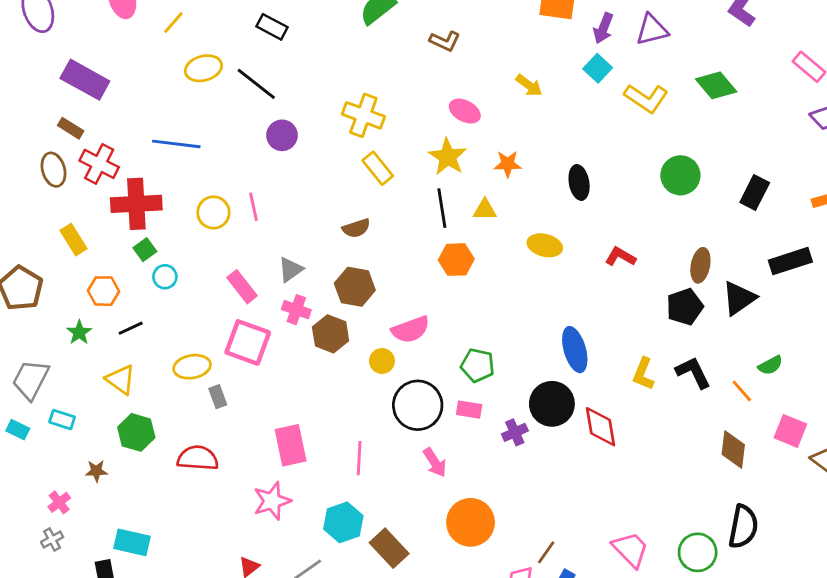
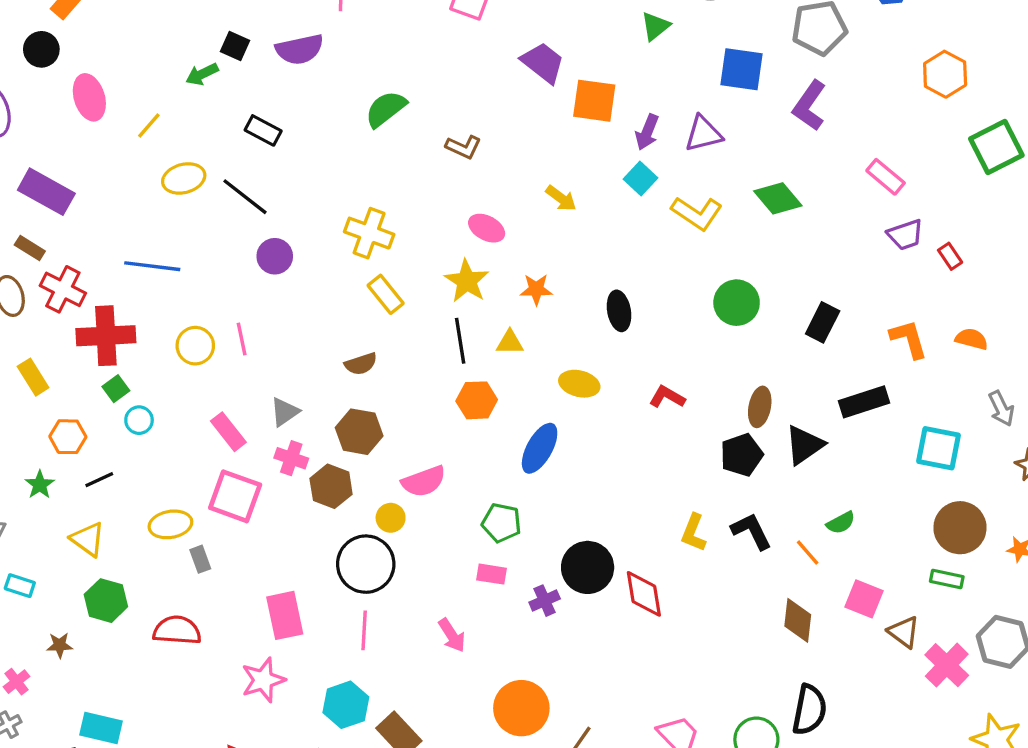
blue ellipse: (575, 350) -> (540, 448), moved, turned 45
black circle: (418, 405) -> (366, 564), moved
orange circle: (471, 522) -> (521, 708), moved

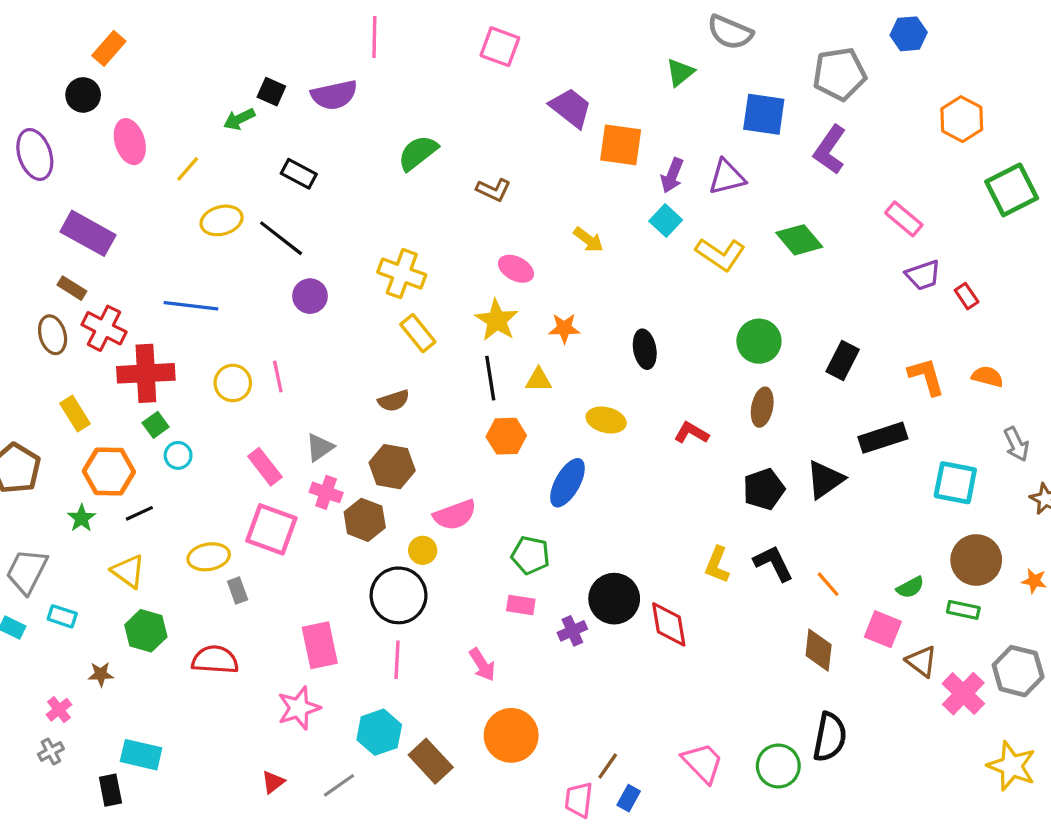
brown ellipse: (760, 407) -> (762, 407), moved
orange hexagon: (68, 437) -> (109, 471), size x1.4
green semicircle: (841, 523) -> (910, 587), moved
orange circle: (521, 708) -> (511, 735), moved

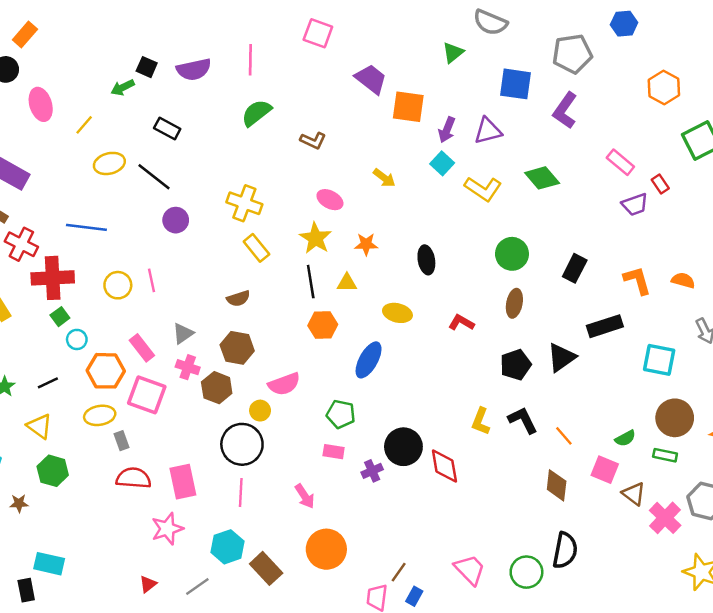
pink line: (374, 37) -> (250, 60), moved
red rectangle: (967, 296) -> (660, 184), moved
orange hexagon: (109, 471) -> (106, 371), moved
red semicircle: (215, 660) -> (133, 478), moved

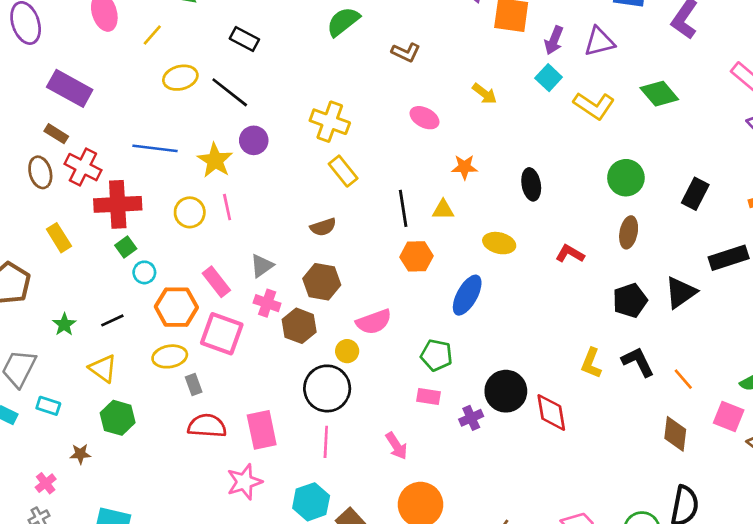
yellow star: (315, 238) -> (215, 160), moved

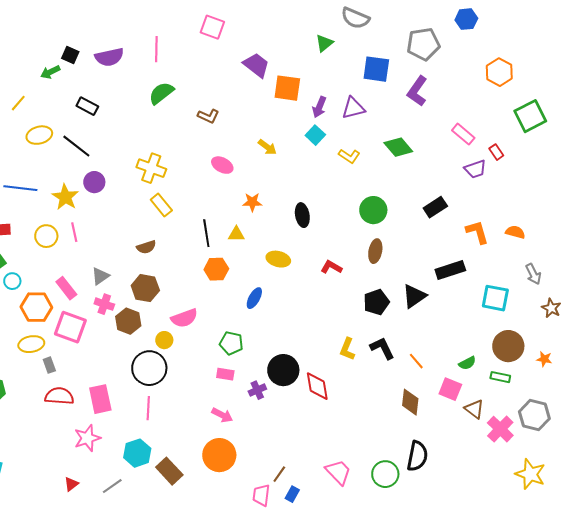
yellow L-shape: (594, 106) -> (349, 156), size x0.7
black rectangle: (695, 194) -> (435, 207), moved, turned 30
blue ellipse: (467, 295) -> (254, 298), size x0.7
pink arrow: (396, 446) -> (222, 415), moved, turned -30

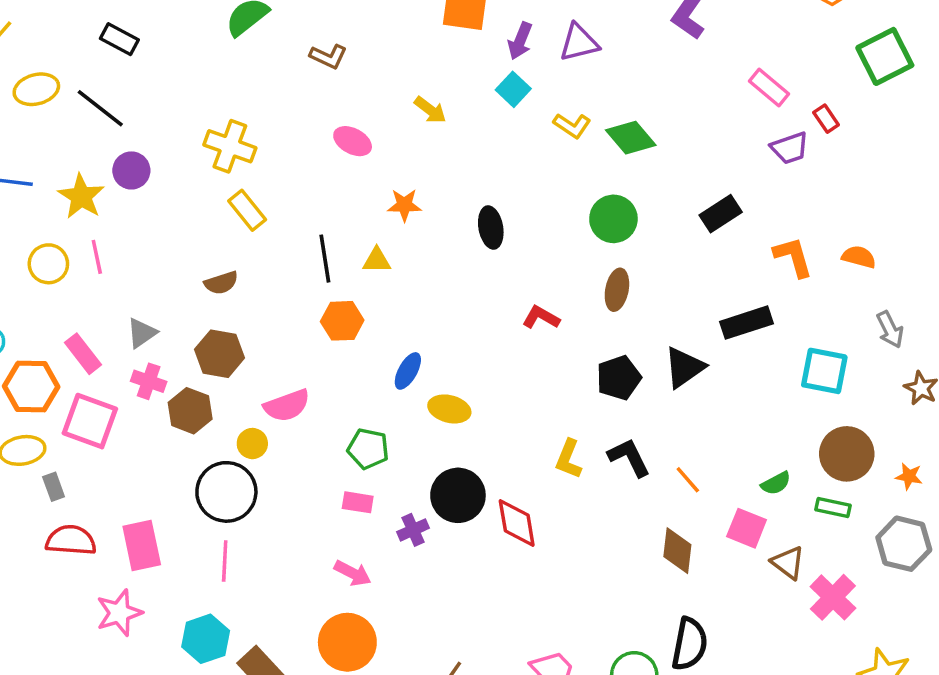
green diamond: (398, 147) -> (631, 138), moved
yellow ellipse: (278, 259) -> (449, 409), moved
gray hexagon: (534, 415) -> (904, 544), moved

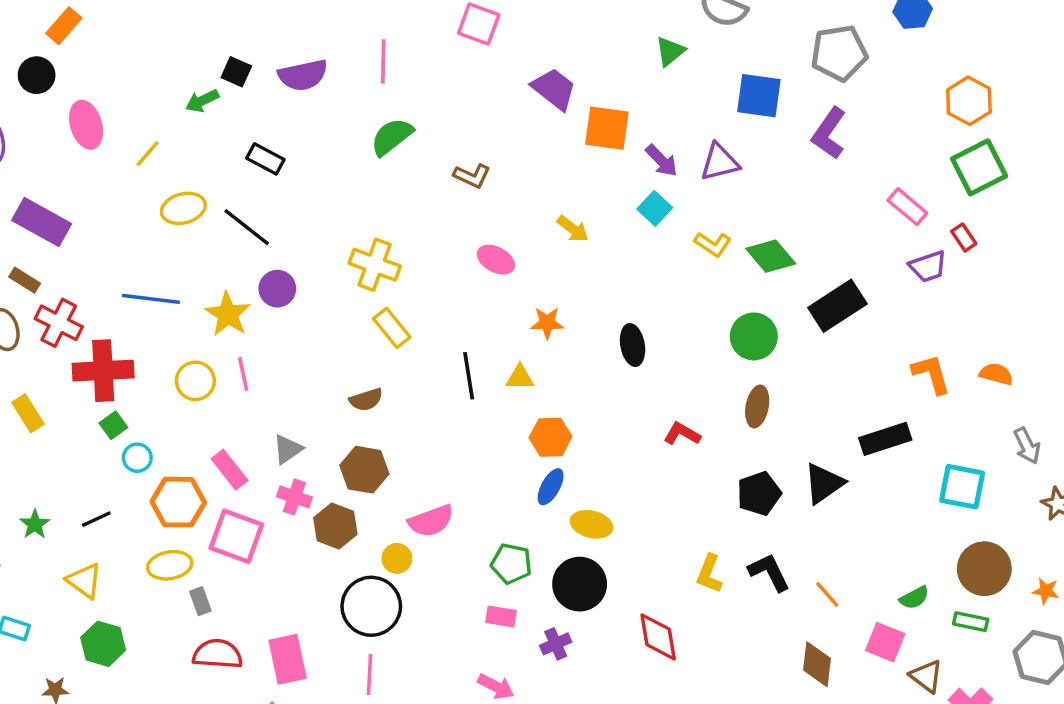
purple arrow: (520, 41) -> (662, 161), turned -66
green square: (885, 56) -> (979, 167), moved
black rectangle: (721, 214) -> (837, 306), moved, size x1.4
orange hexagon: (342, 321) -> (551, 437), moved
black circle: (458, 495) -> (580, 584), moved

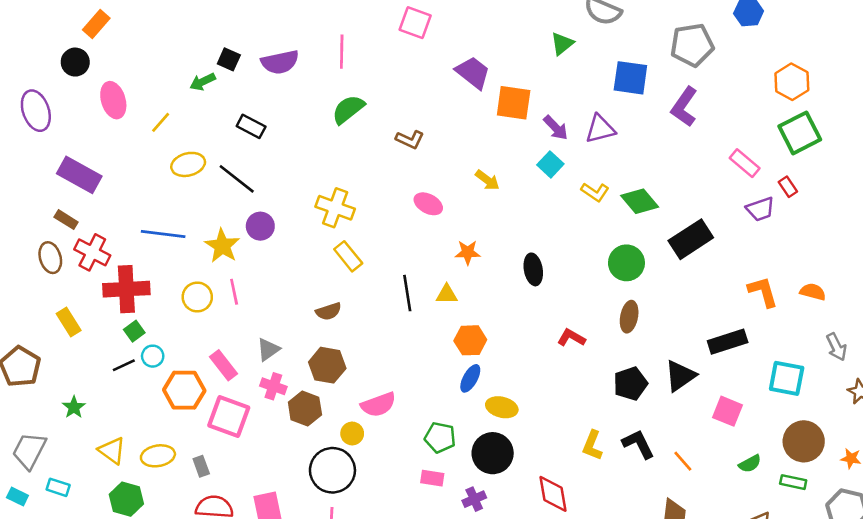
black line: (96, 519) -> (124, 365), moved
yellow ellipse: (170, 565) -> (158, 456), moved
pink square: (885, 642) -> (728, 411), moved

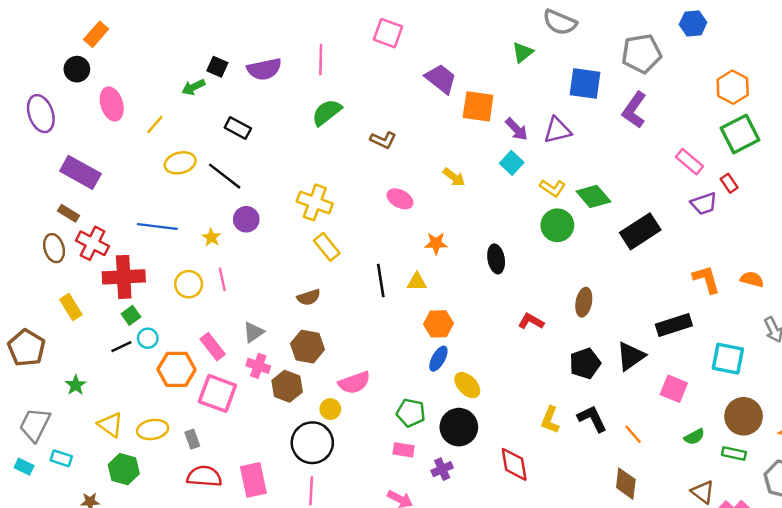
yellow star: (222, 246) -> (211, 237), size x0.6
green circle: (626, 263) -> (557, 225), moved
yellow ellipse: (502, 407) -> (467, 385), turned 32

